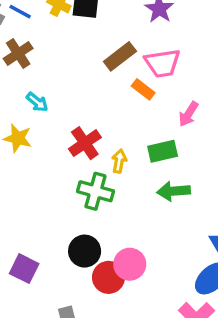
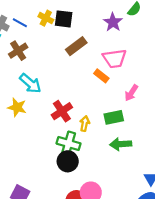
brown rectangle: (120, 56) -> (76, 46), moved
cyan arrow: (37, 102) -> (30, 83), size x1.5
black circle: (85, 251) -> (68, 161), moved

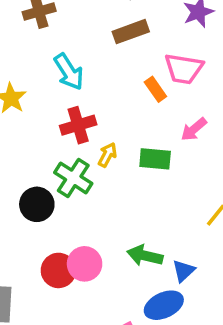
cyan arrow: (30, 83) -> (69, 72), moved
green arrow: (121, 144) -> (145, 256), moved
black circle: (68, 161) -> (37, 204), moved

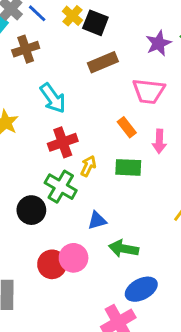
orange rectangle: (155, 89) -> (127, 127), moved
pink arrow: (194, 129) -> (159, 141), turned -45
blue triangle: (184, 271) -> (97, 220), moved, turned 30

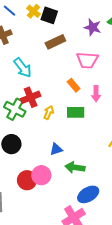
purple star: (158, 43) -> (93, 27), turned -30
green cross: (61, 187) -> (15, 109), moved

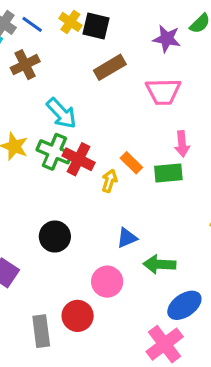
orange rectangle: (74, 85) -> (131, 163), moved
red cross: (31, 97) -> (79, 159), turned -36
green cross: (15, 109) -> (54, 152), moved
green rectangle: (76, 112) -> (168, 173), moved
red circle: (27, 180) -> (78, 316), moved

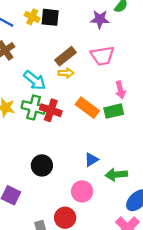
brown rectangle: (110, 67) -> (66, 56), moved
orange rectangle: (131, 163) -> (87, 108), size x1.5
yellow arrow: (109, 181) -> (66, 73), moved, turned 80

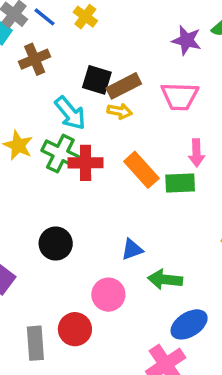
black square: (50, 17) -> (97, 80), moved
red cross: (51, 110) -> (86, 163), turned -30

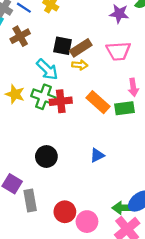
green arrow: (165, 279) -> (123, 208), moved
pink circle: (108, 295) -> (87, 222), moved
gray rectangle: (35, 343) -> (30, 201), moved

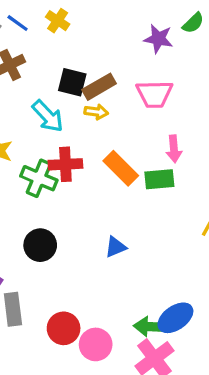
green cross: (43, 97) -> (39, 178), moved

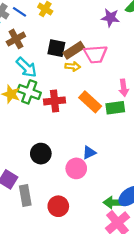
pink trapezoid: (154, 94) -> (96, 54), moved
cyan arrow: (48, 116) -> (26, 67), moved
green cross: (39, 178) -> (29, 92), moved
pink circle: (96, 344) -> (76, 168), moved

